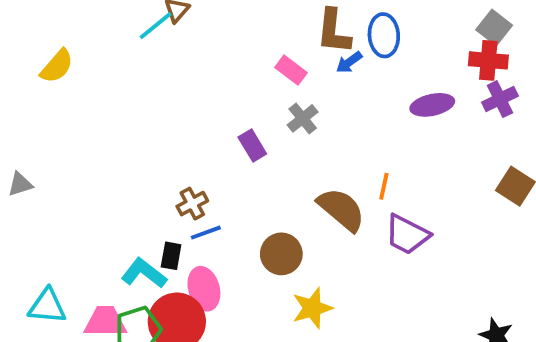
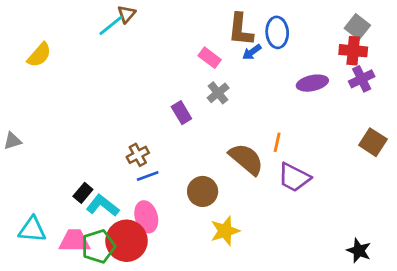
black rectangle: (171, 256) -> (83, 193), moved, turned 30

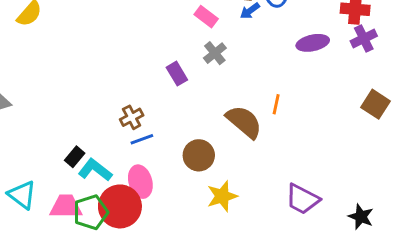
purple trapezoid: (294, 177) -> (302, 199), moved
cyan triangle: (32, 229) -> (22, 195), turned 32

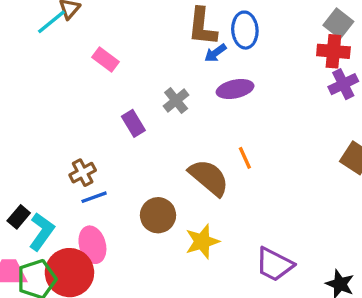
pink rectangle: (206, 17) -> (106, 60), moved
purple ellipse: (313, 43) -> (235, 89), moved
orange line: (276, 104) -> (245, 158), turned -36
cyan L-shape: (95, 170) -> (42, 232), turned 88
yellow star: (222, 196) -> (202, 241), moved

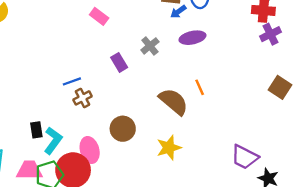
blue line: (94, 197) -> (72, 81), moved
brown circle: (158, 215) -> (123, 129), moved
black rectangle: (19, 217) -> (36, 130), turned -49
purple trapezoid: (274, 264) -> (245, 157), moved

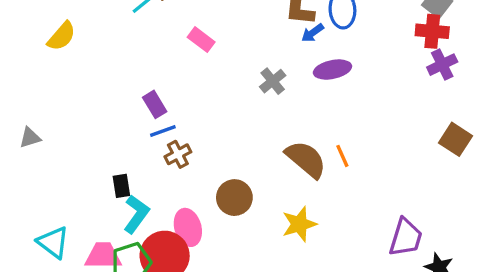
purple rectangle: (119, 62) -> (155, 104), moved
orange line: (200, 87) -> (342, 156), moved
black rectangle: (36, 130) -> (121, 186), moved
purple trapezoid: (245, 157) -> (406, 237), turned -100

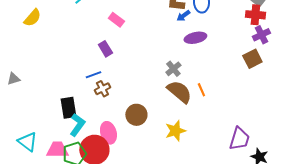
gray cross: (273, 81) -> (173, 69), moved
purple rectangle: (155, 104) -> (105, 49), moved
brown square: (456, 139) -> (252, 59), moved, turned 30
black rectangle: (121, 186) -> (68, 108), size x1.5

